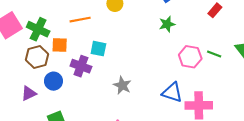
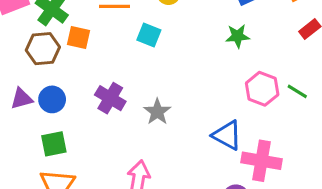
cyan square: (98, 49) -> (149, 35), moved
purple cross: (81, 66) -> (110, 98), moved
blue circle: (53, 81) -> (52, 99), moved

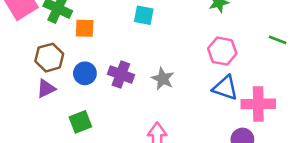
brown hexagon: (43, 49) -> (49, 58), moved
pink hexagon: (262, 89) -> (222, 51), moved
blue circle: (52, 99) -> (85, 73), moved

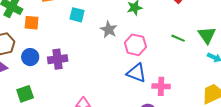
purple cross: (121, 74) -> (58, 59), turned -30
gray star: (163, 79) -> (109, 30), moved
pink cross: (258, 104) -> (161, 86), size x0.7

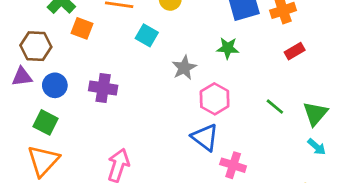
blue circle: (30, 57) -> (55, 85), moved
green square: (25, 94) -> (45, 122), turned 30

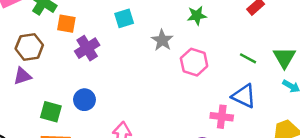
cyan square: (147, 35) -> (124, 18), turned -36
blue circle: (55, 85) -> (84, 100), moved
purple cross: (103, 88) -> (87, 48), moved, turned -30
blue triangle: (205, 137) -> (244, 96), moved

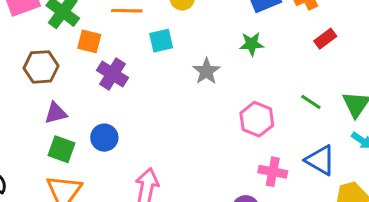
purple cross: (87, 48) -> (112, 74), turned -30
pink hexagon: (194, 62) -> (257, 119), moved
purple triangle: (22, 76) -> (56, 113), moved
blue triangle: (244, 96) -> (320, 160), moved

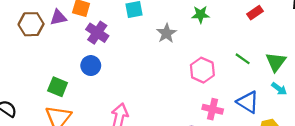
brown hexagon: (41, 67) -> (31, 24), moved
purple triangle: (56, 113) -> (58, 17), moved
blue circle: (104, 138) -> (91, 66), moved

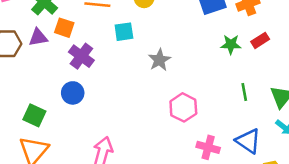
green star: (201, 15) -> (231, 44), moved
green line: (243, 59) -> (244, 92), turned 42
pink hexagon: (202, 70) -> (183, 107), moved

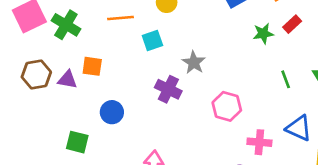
orange square: (64, 28) -> (92, 66), moved
purple triangle: (38, 37) -> (67, 80), moved, turned 30
purple cross: (81, 56) -> (168, 89), moved

